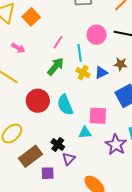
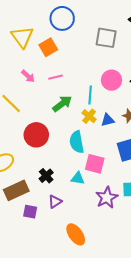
pink line: (58, 42) -> (56, 77), moved, turned 32
cyan semicircle: (65, 105) -> (77, 142), moved
black cross: (58, 144) -> (46, 176), moved

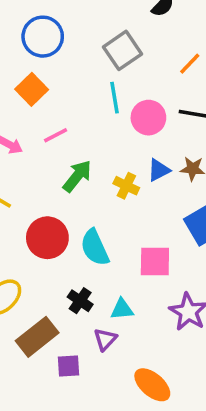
gray square: (106, 38) -> (122, 50), turned -30
cyan line: (90, 95) -> (114, 98), moved
blue triangle: (108, 120) -> (159, 170), moved
cyan semicircle: (77, 142) -> (95, 248), moved
cyan triangle: (78, 178) -> (122, 309), moved

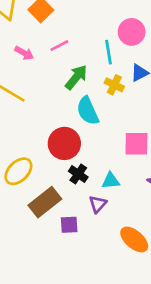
cyan line: (114, 98) -> (109, 52), moved
red circle: (47, 238) -> (64, 143), moved
cyan semicircle: (95, 248) -> (88, 111), moved

